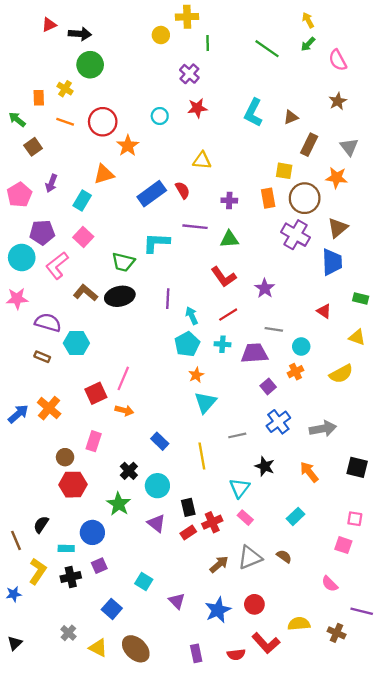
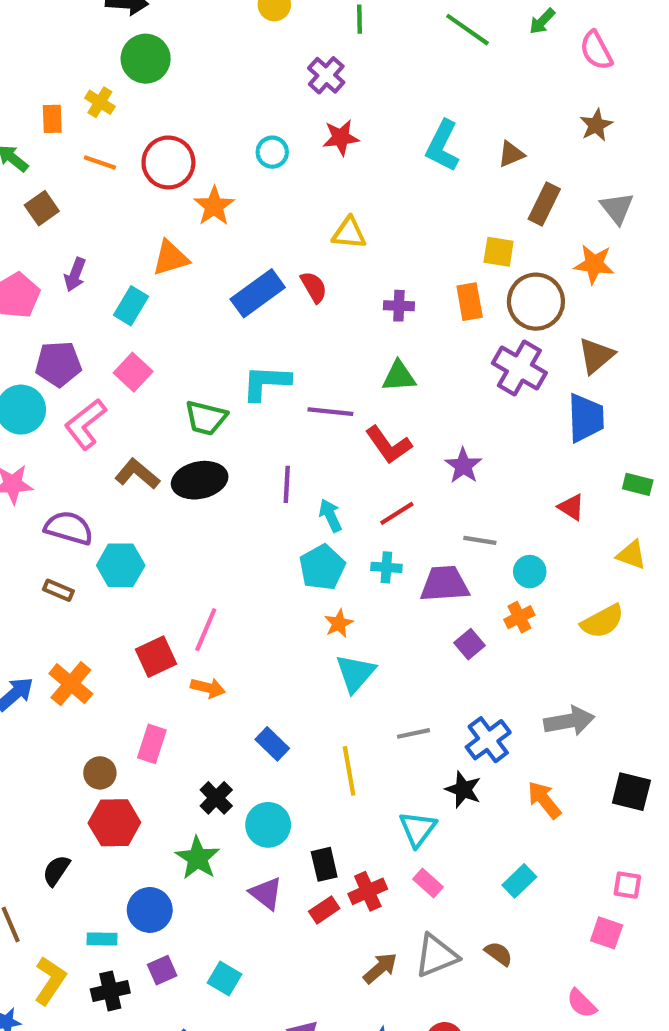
purple line: (195, 227) -> (330, 412), moved
blue cross: (278, 422) -> (488, 740), moved
black semicircle: (41, 524) -> (56, 871), moved
cyan square: (144, 582) -> (224, 978), moved

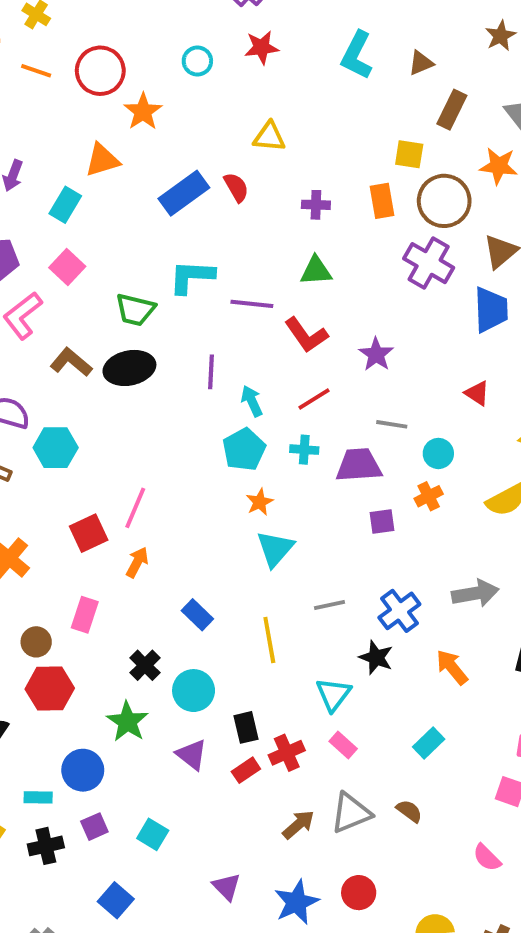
purple square: (470, 644) -> (382, 521), turned 32
orange arrow: (208, 688) -> (137, 562), turned -76

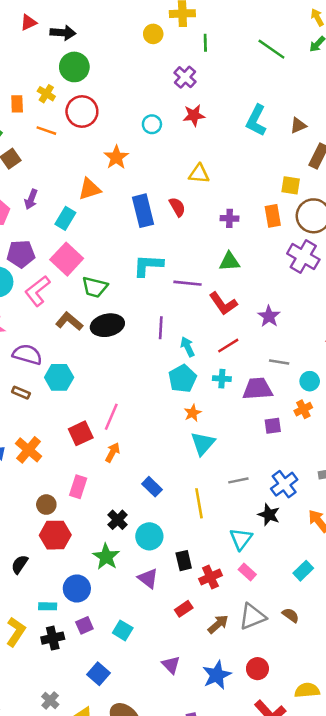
red circle: (100, 71) -> (82, 111), moved
blue rectangle: (184, 193) -> (143, 211), turned -68
pink square: (67, 267) -> (67, 259), size x1.4
green trapezoid: (135, 310) -> (95, 287), moved
red rectangle: (246, 770) -> (184, 609), moved

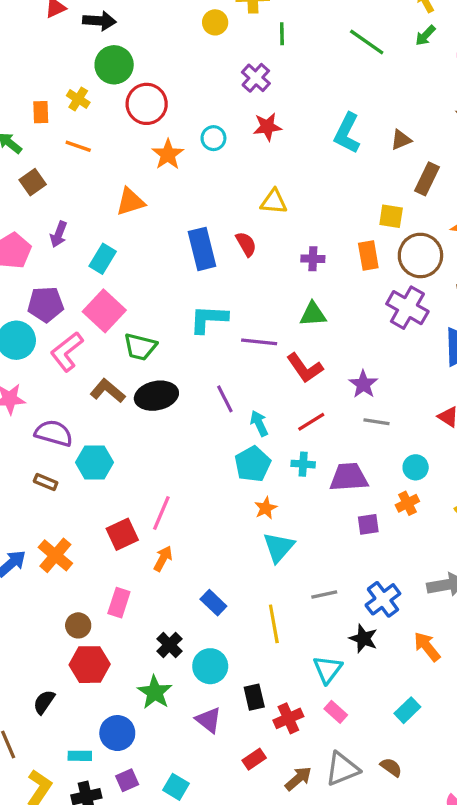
red circle: (82, 111) -> (147, 104), moved
orange star: (116, 157) -> (168, 154), moved
orange triangle: (90, 189) -> (130, 202), moved
purple line: (161, 328) -> (225, 399), turned -30
gray line: (279, 362) -> (376, 422), moved

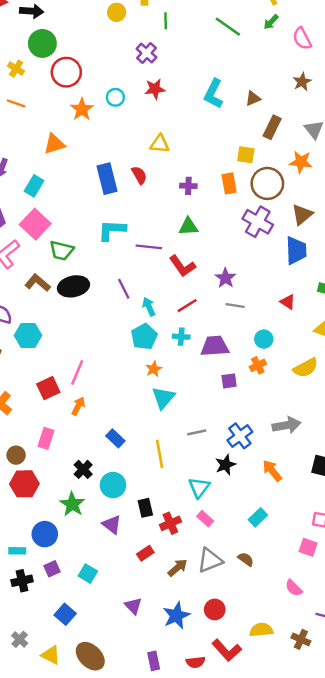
black star: (363, 638) -> (225, 465), turned 30

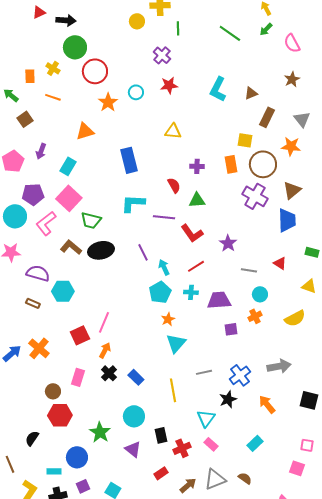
red semicircle: (139, 175) -> (174, 185), moved
gray line: (235, 306) -> (249, 270), moved
black cross: (83, 469) -> (109, 373), moved

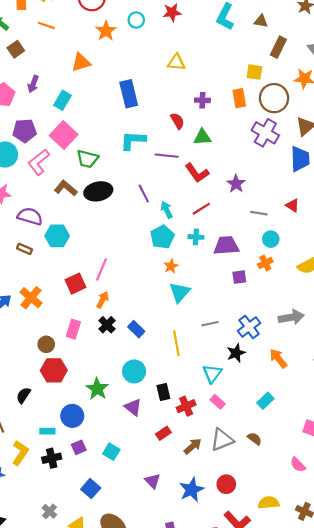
brown triangle: (251, 93) -> (261, 21), turned 32

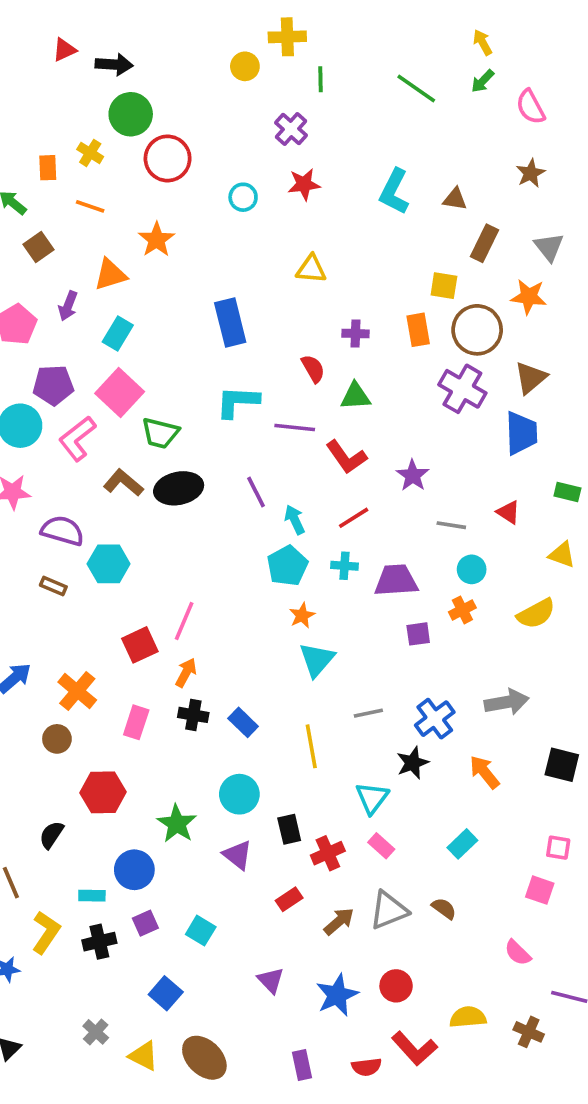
orange star: (106, 31) -> (156, 240), moved
orange triangle: (81, 62) -> (110, 275), moved
orange cross: (31, 298) -> (77, 691), moved
black cross: (107, 325) -> (193, 715), turned -35
brown circle: (46, 344) -> (57, 739), moved

